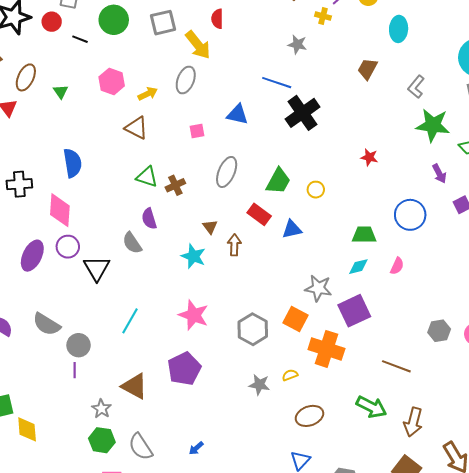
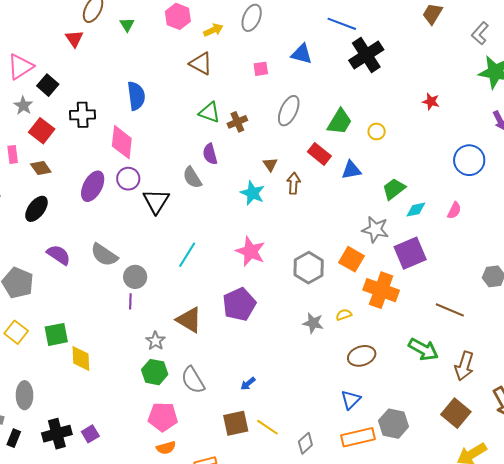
green trapezoid: (364, 235) -> (394, 189), moved, turned -40

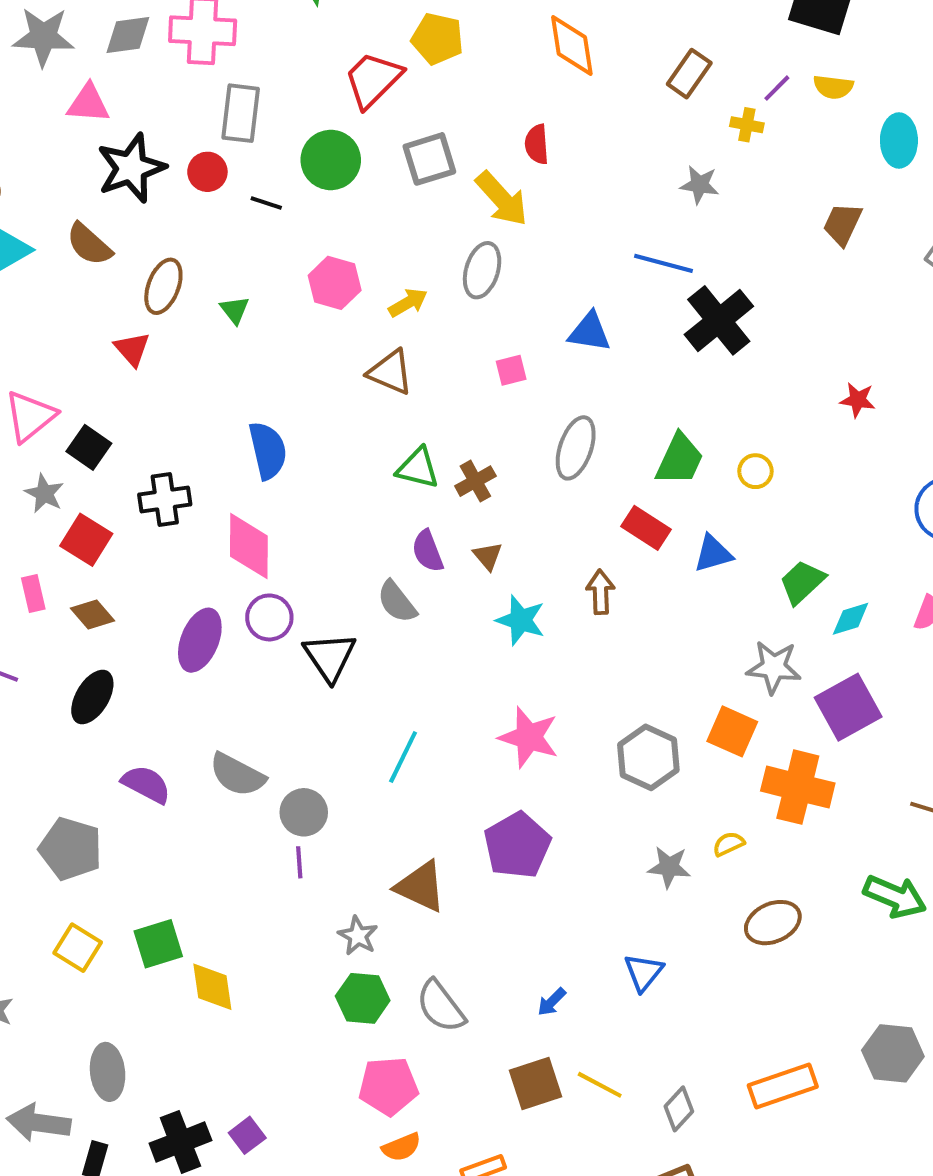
brown triangle: (270, 164) -> (488, 556), moved
blue triangle: (351, 400) -> (644, 972), moved
gray hexagon: (394, 424) -> (893, 1053), moved

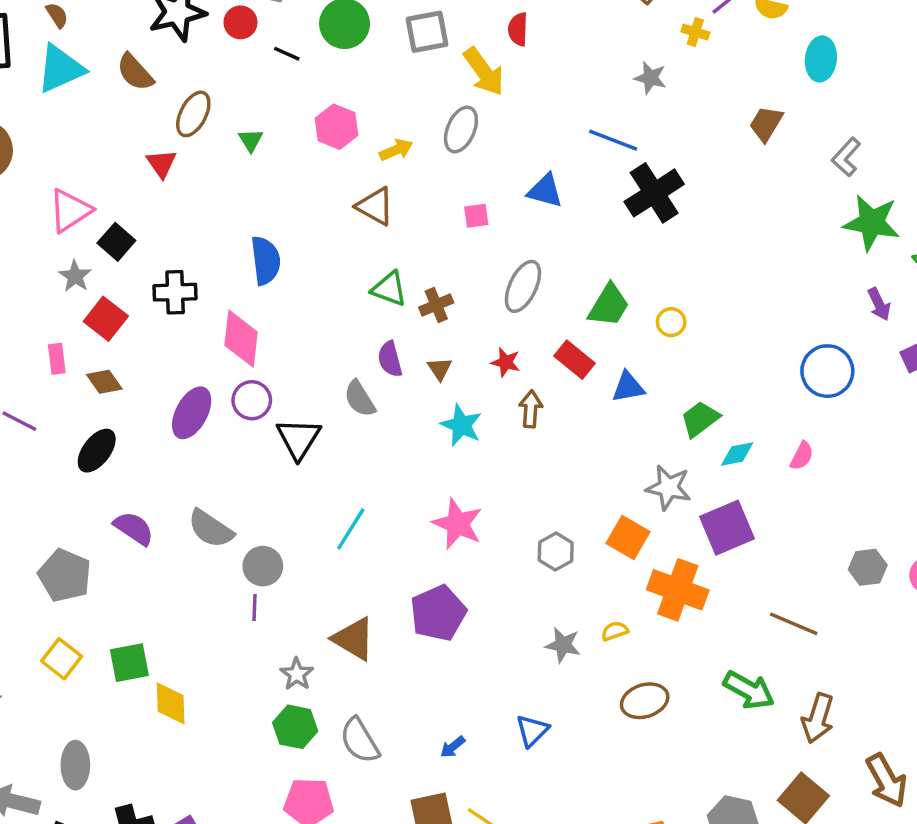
red star: (858, 400) -> (506, 362), moved
gray hexagon: (648, 757) -> (556, 551), size x0.7

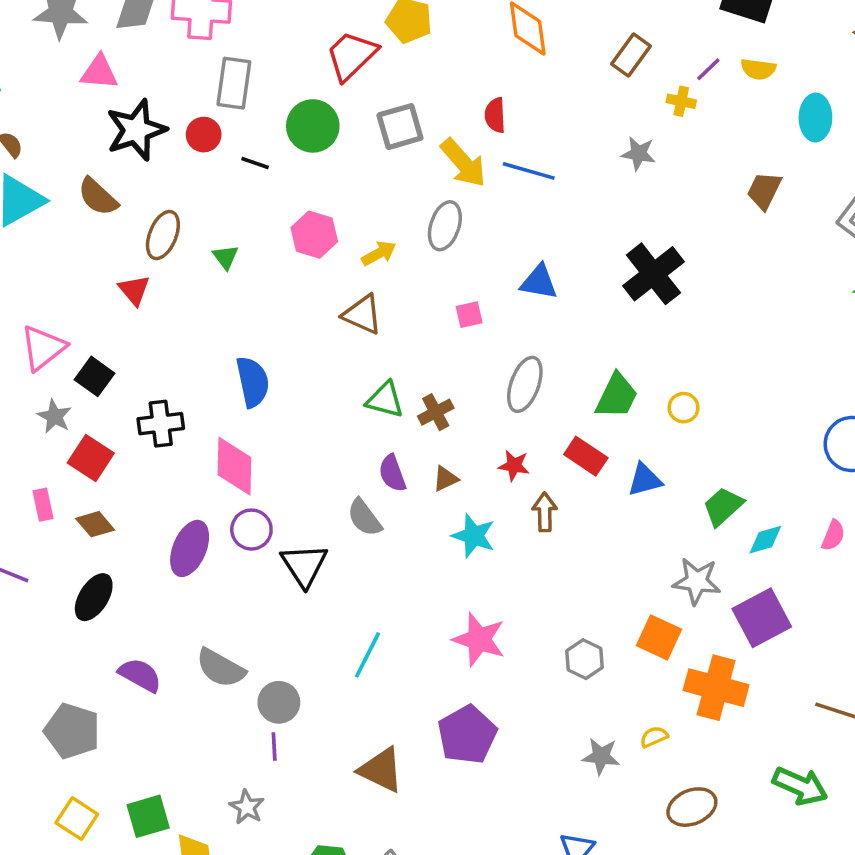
blue line: (613, 140) -> (529, 171), moved
brown triangle: (440, 369) -> (445, 479), turned 44
gray star: (297, 674) -> (247, 807), moved

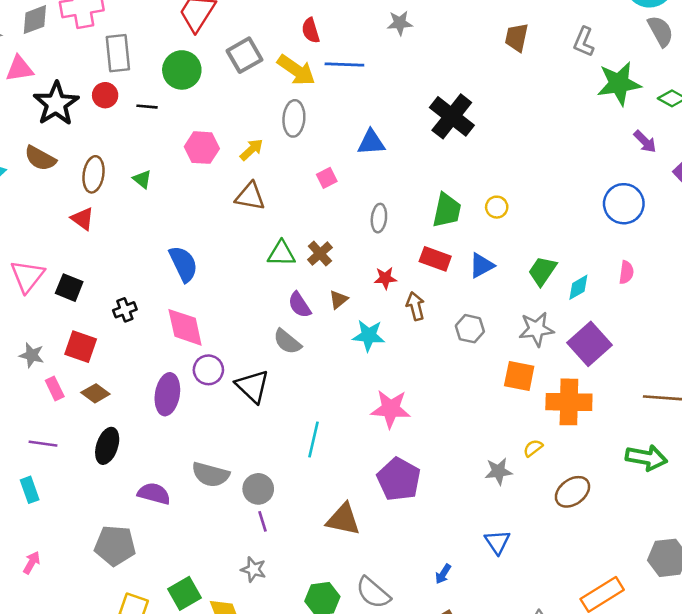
gray star: (639, 154) -> (400, 23), moved
gray ellipse: (525, 384) -> (379, 218), size x0.7
gray star: (54, 416) -> (32, 355), moved
black cross: (161, 424) -> (125, 310), size x0.7
gray hexagon: (584, 659) -> (470, 329), moved

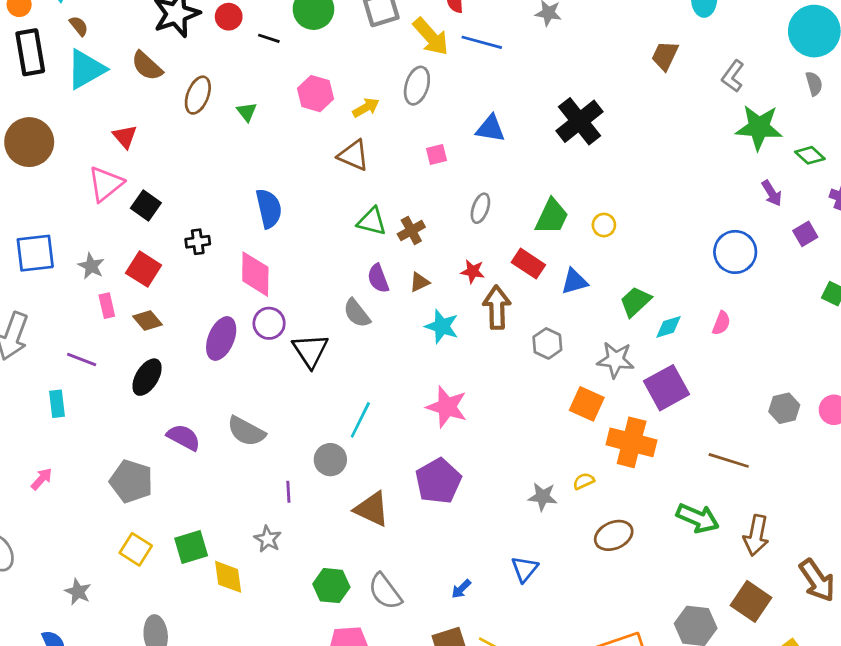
gray semicircle: (660, 31) -> (814, 84), size x0.7
red triangle: (83, 219) -> (125, 137), moved
brown arrow: (415, 306) -> (497, 307), size x1.4
gray circle: (258, 489) -> (330, 460), moved

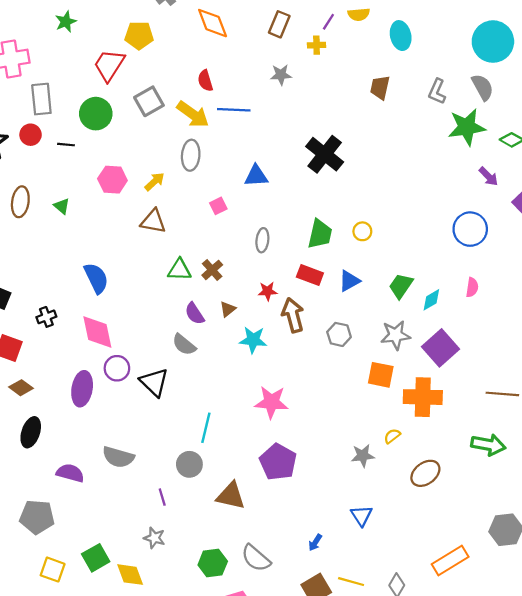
gray semicircle: (814, 84) -> (483, 87), moved, size x1.4

